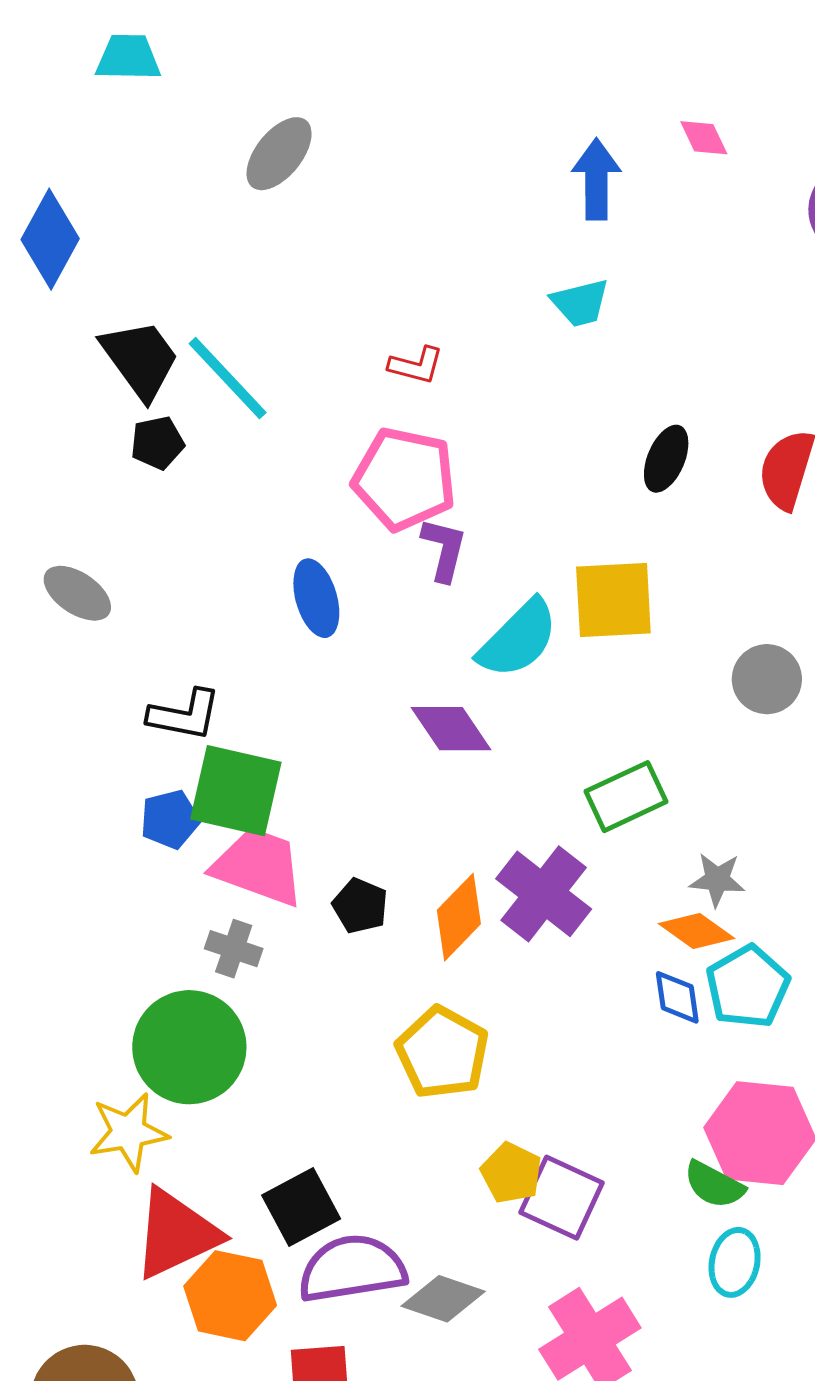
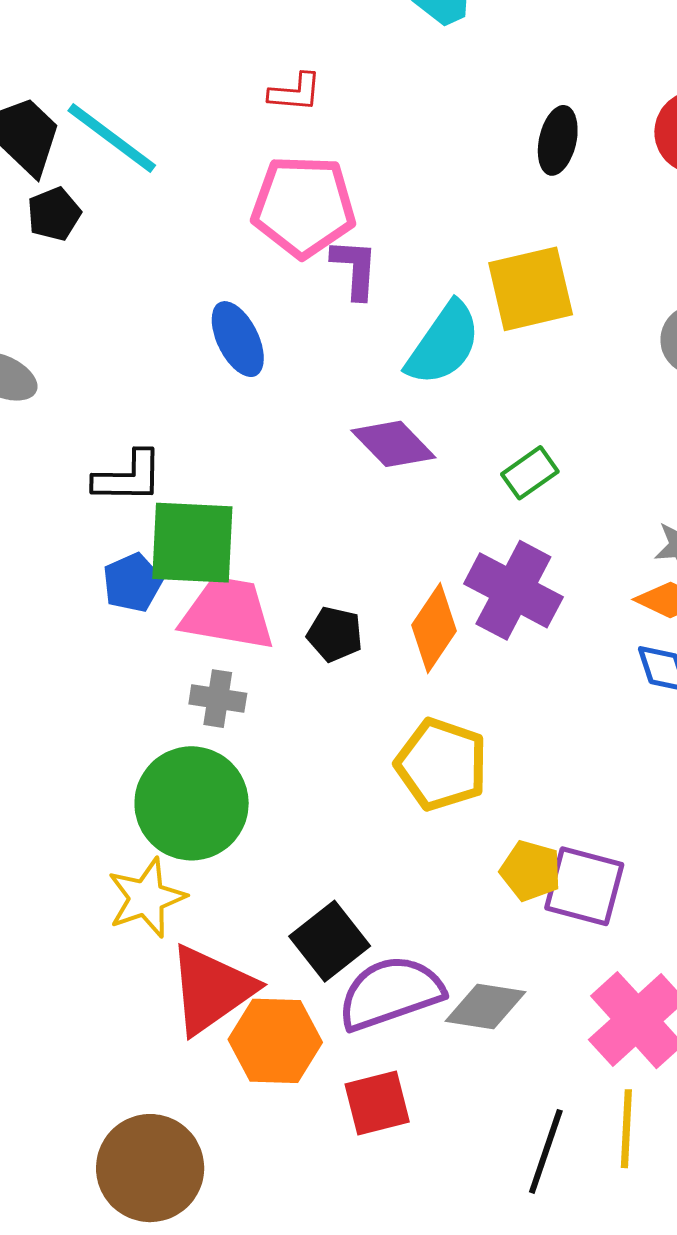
green rectangle: (626, 797) -> (530, 473), moved, size x0.7

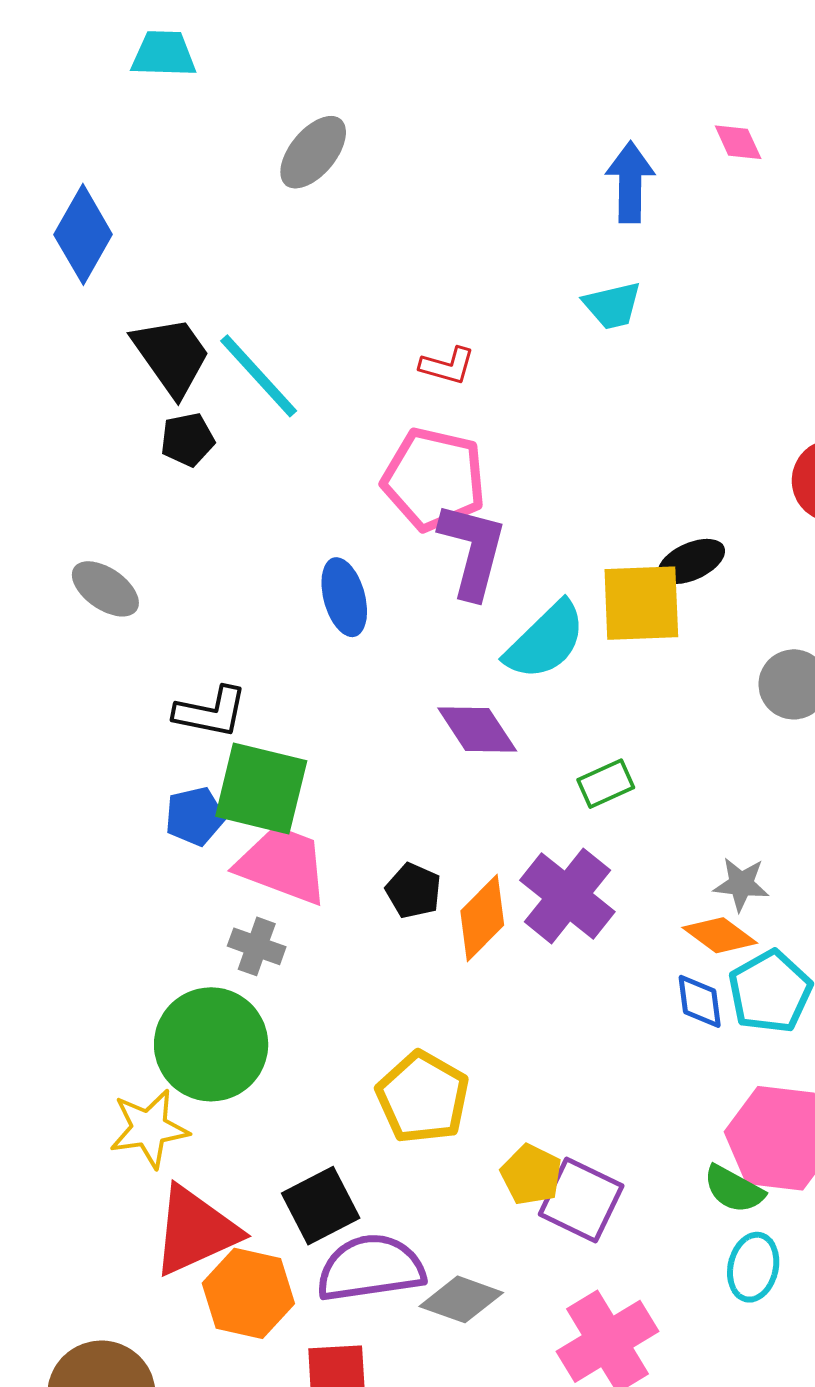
black ellipse: (558, 140) -> (691, 561), moved, turned 42
purple L-shape: (355, 269) -> (473, 550), size x1.5
black pentagon: (335, 634) -> (413, 891), moved
yellow pentagon: (441, 764) -> (423, 1097), moved

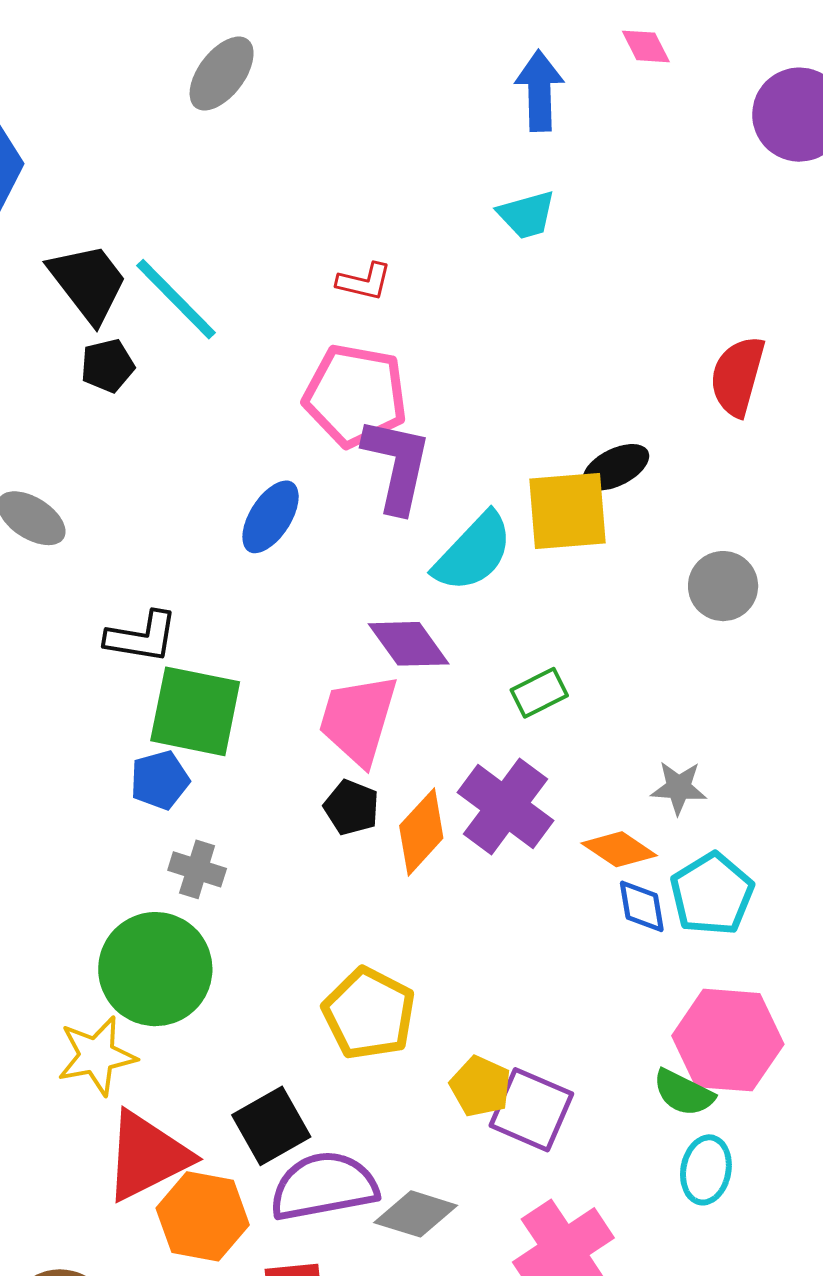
blue ellipse: (344, 597) -> (271, 517), turned 50
blue pentagon: (195, 816) -> (160, 780), moved
pink trapezoid: (283, 865) -> (358, 719), moved, turned -92
orange diamond: (720, 935) -> (619, 849), moved

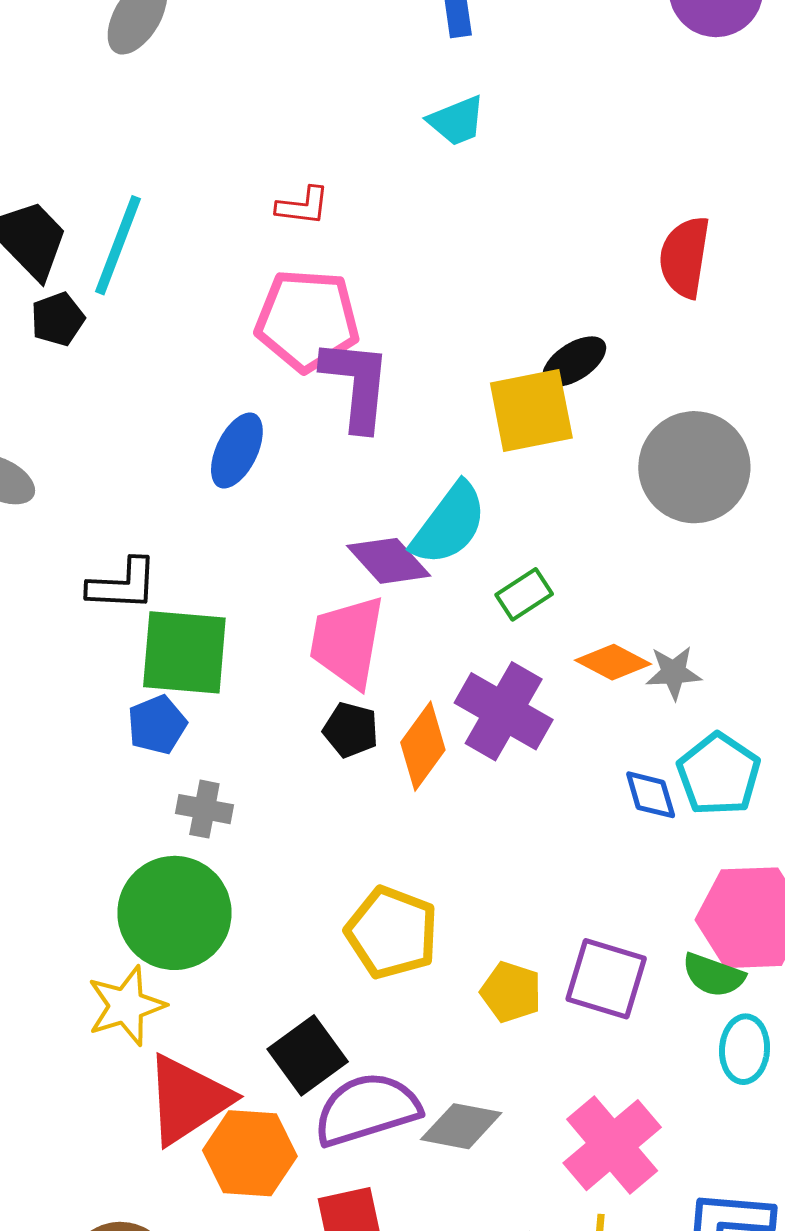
cyan line: (176, 299) -> (118, 245), turned 72
cyan semicircle: (473, 552) -> (449, 524), moved
gray circle: (723, 586) -> (694, 467), size x1.6
orange diamond: (619, 849) -> (613, 662), moved
purple square: (531, 1110) -> (606, 979), moved

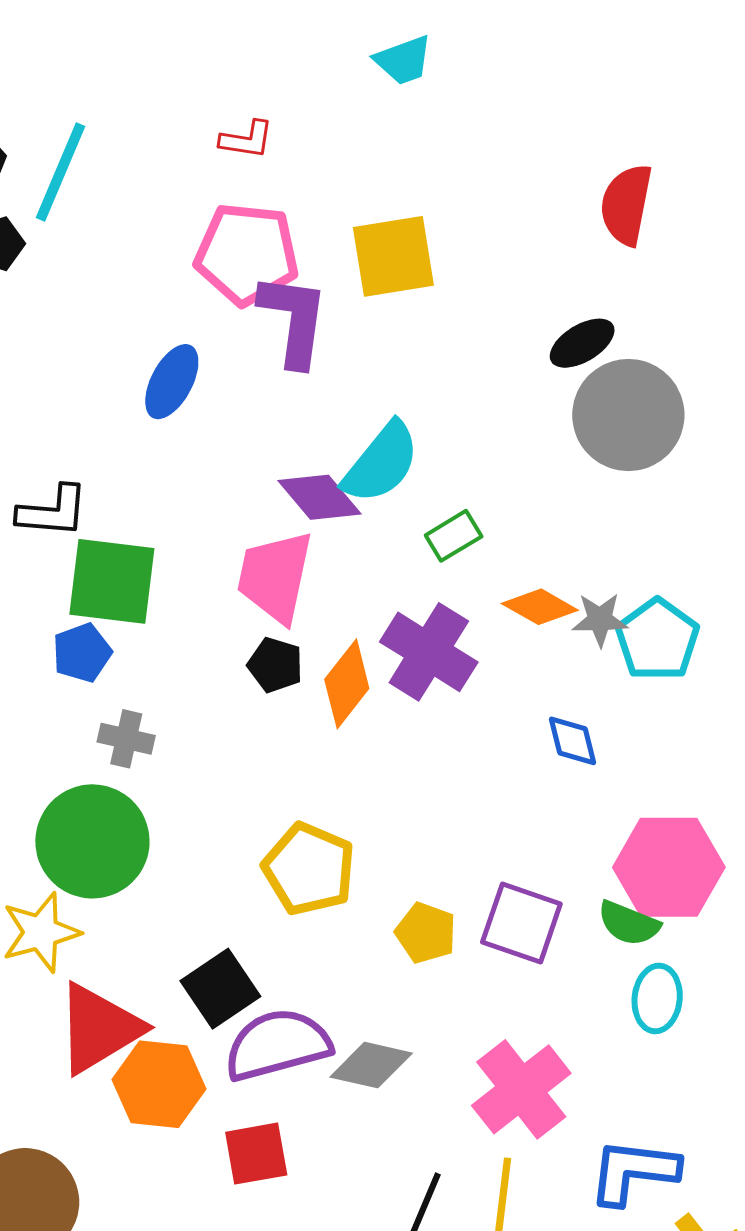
black ellipse: (574, 362) -> (582, 343), moved
yellow square: (531, 410) -> (393, 256), moved
cyan pentagon: (719, 774) -> (657, 640), moved

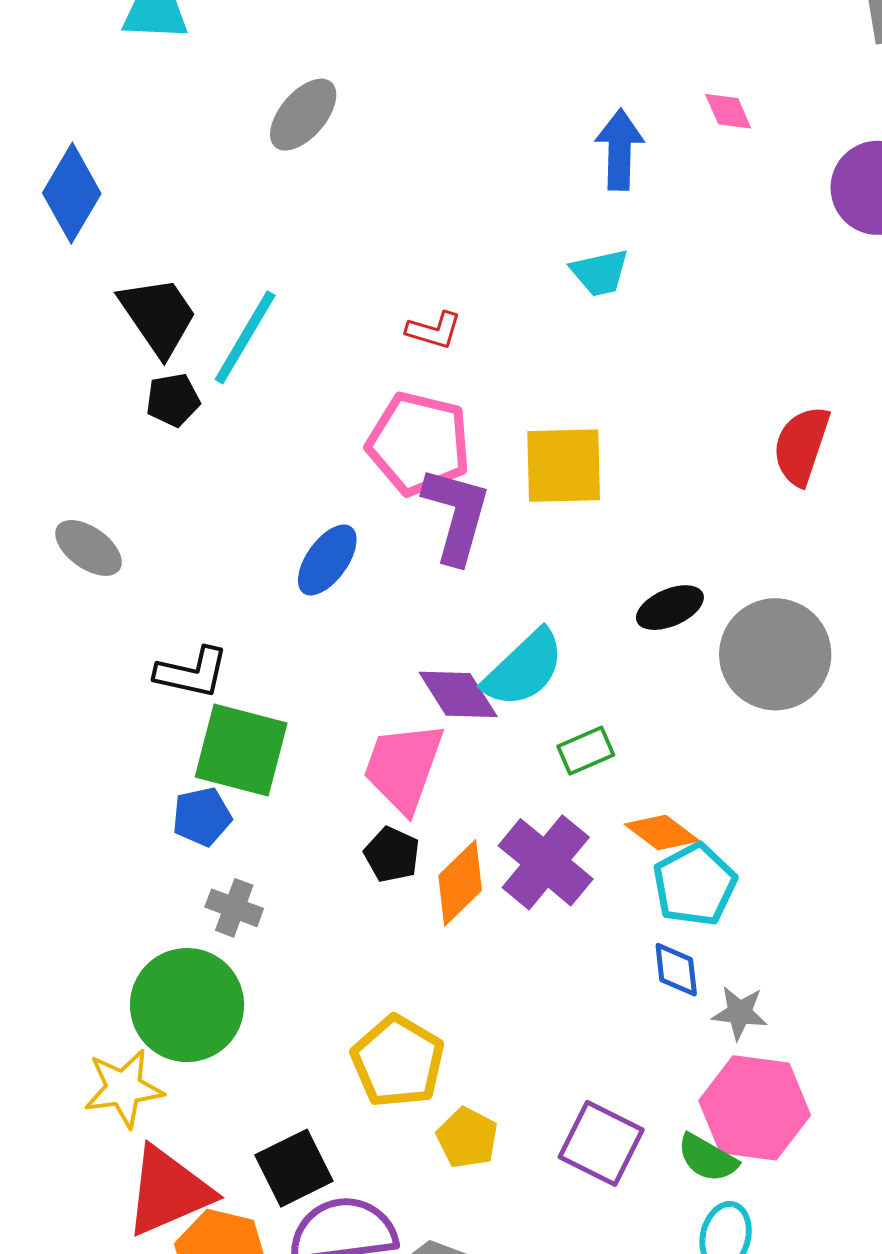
black ellipse: (582, 343) -> (670, 608), moved
gray star: (600, 620) -> (740, 1013), moved
cyan pentagon: (657, 640) -> (695, 885), moved
yellow pentagon: (426, 933) -> (467, 1138), moved

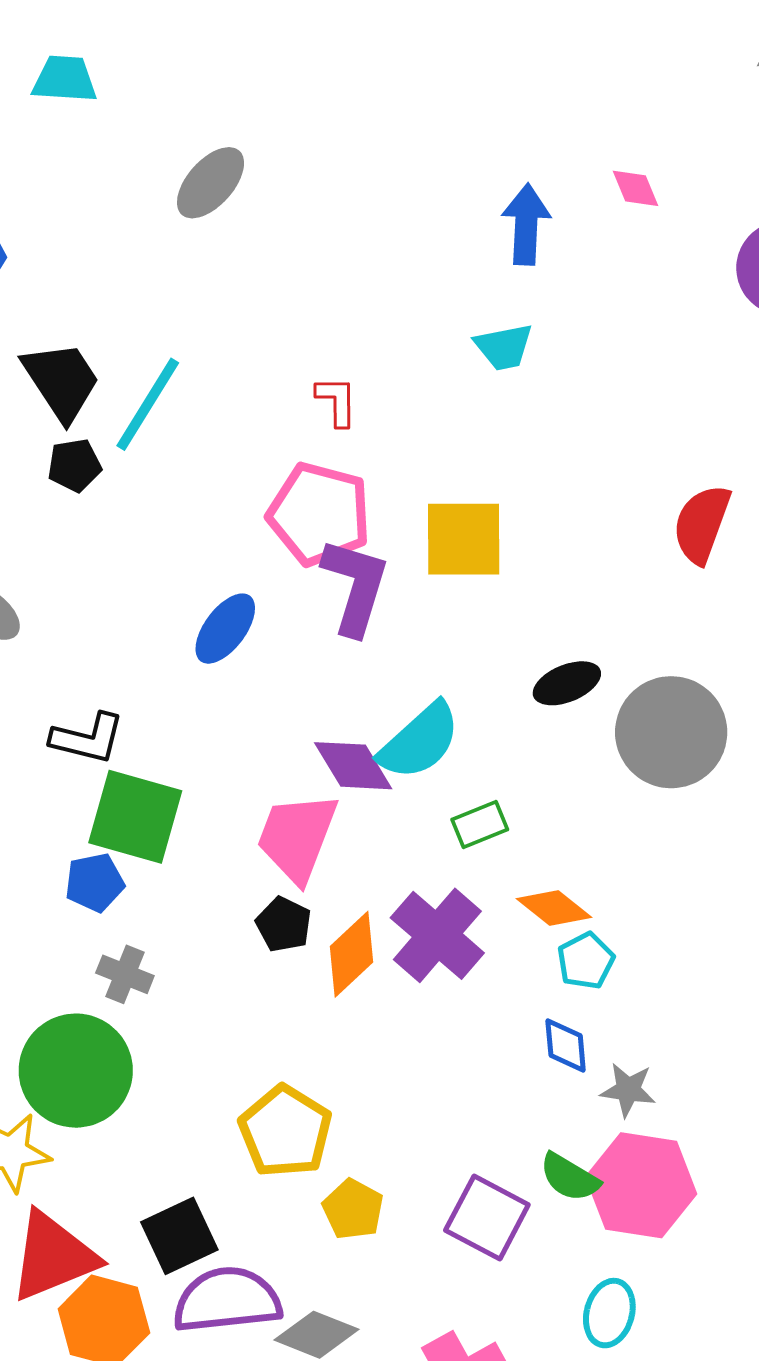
red L-shape: (434, 330) -> (337, 401), turned -108
cyan pentagon: (695, 885) -> (586, 961), size x0.7
green semicircle: (707, 1158) -> (570, 1177), moved

